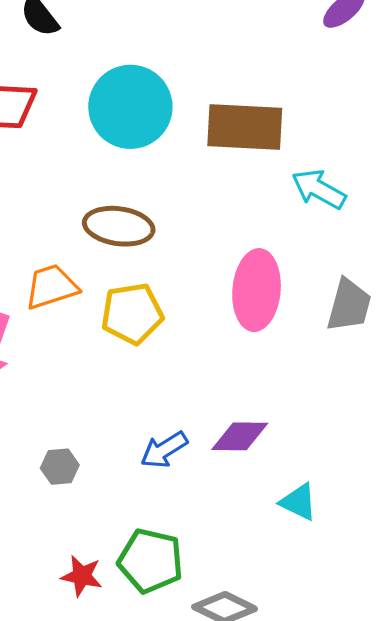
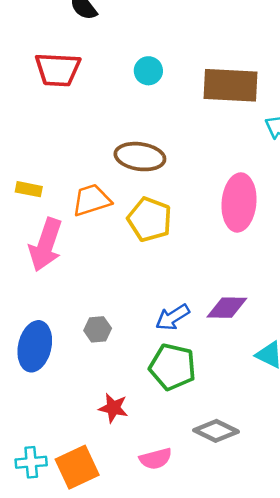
cyan circle: (130, 107) -> (148, 71), size x0.5
yellow pentagon: (132, 314) -> (150, 219), turned 30
green pentagon: (151, 561) -> (173, 367), moved

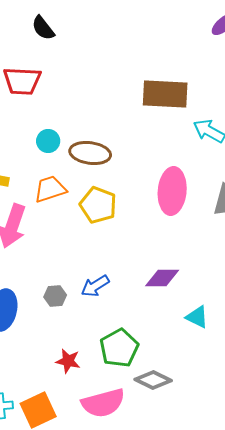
cyan circle: (148, 71) -> (48, 141), moved
blue arrow: (173, 317) -> (95, 286), moved
green pentagon: (173, 367) -> (119, 348), moved, turned 30
pink semicircle: (156, 459) -> (103, 403), size x1.6

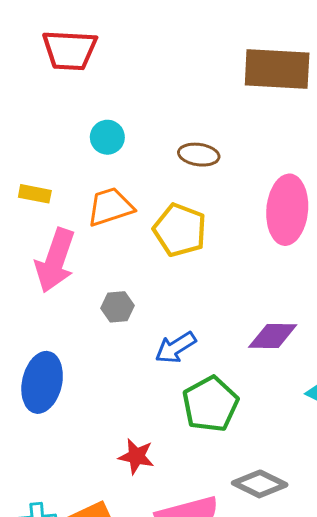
brown ellipse: (90, 153) -> (199, 155), moved, size x0.7
gray hexagon: (55, 296) -> (118, 307), moved
green pentagon: (119, 348) -> (210, 404), moved

